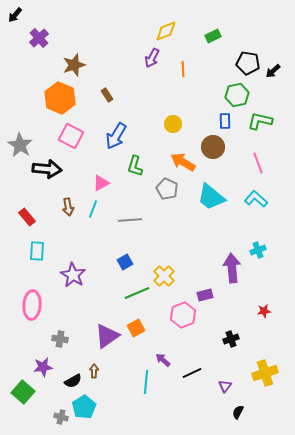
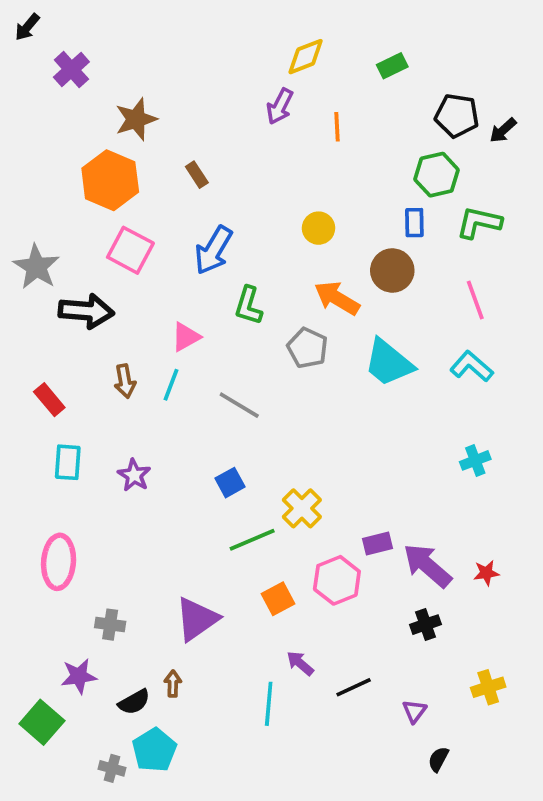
gray line: (130, 220) -> (239, 405), turned 35
purple arrow: (232, 268) -> (427, 566), moved, turned -44
purple star: (73, 275) -> (134, 475), moved, size x0.7
orange square: (136, 328) -> (278, 599), moved
yellow cross: (265, 373) -> (488, 687), size x0.7

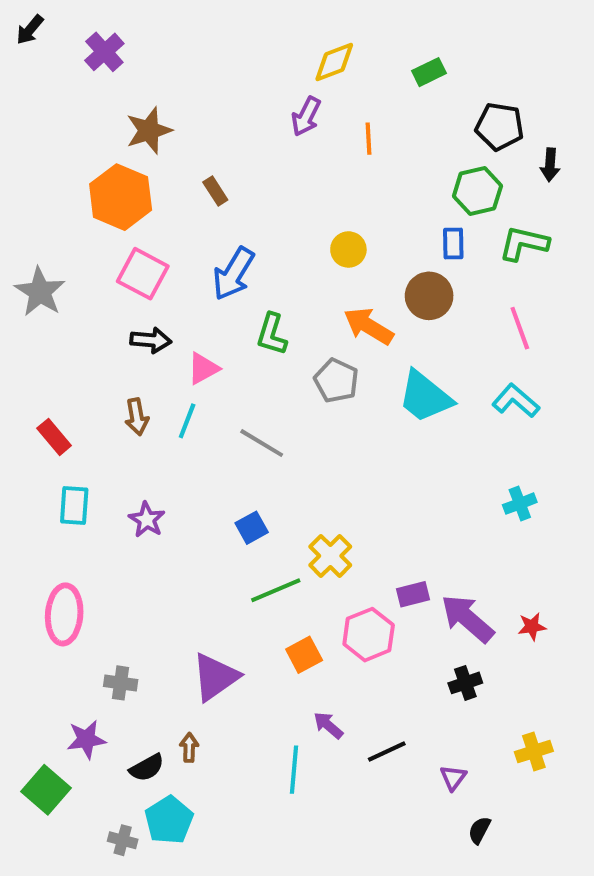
purple cross: (71, 70) -> (104, 52), moved
black arrow: (503, 130) -> (550, 165), moved, turned -44
black arrow: (86, 311) -> (151, 340), moved, size x0.7

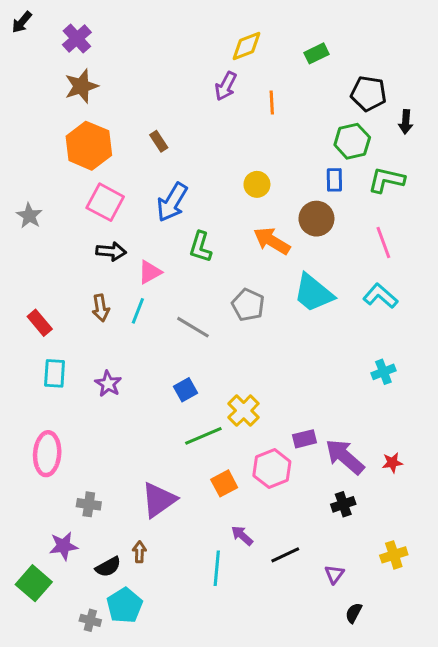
brown star: (149, 131) -> (81, 86), moved
gray star: (40, 292) -> (29, 216), size x0.7
gray pentagon: (336, 381) -> (248, 305), moved

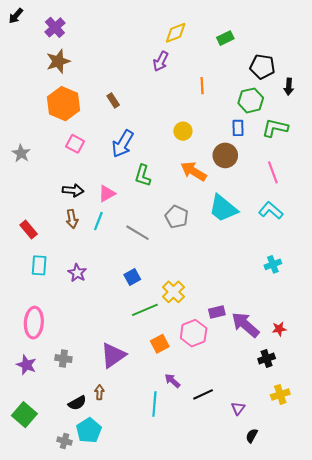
orange line: (272, 103) -> (202, 86), moved
pink square: (105, 202) -> (75, 144), size x0.7
black arrow: (111, 251) -> (73, 190), moved
black cross: (343, 504) -> (267, 359), moved
purple star: (64, 546) -> (26, 365), moved, turned 30

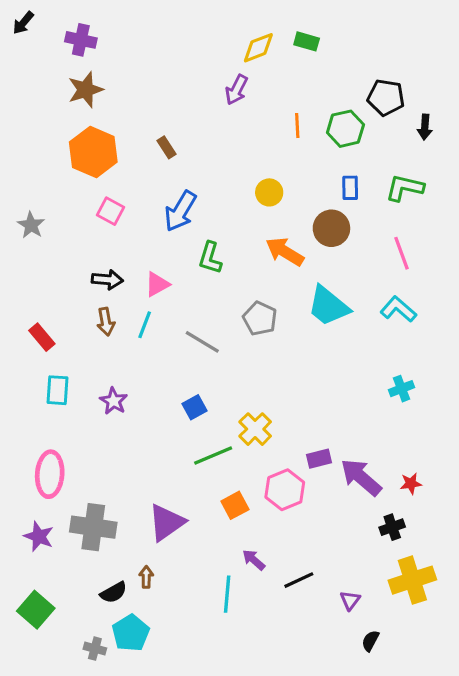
purple cross: (55, 27) -> (81, 40), turned -36
green rectangle: (225, 38) -> (307, 41), moved, turned 42
green hexagon: (251, 100) -> (345, 129), moved
gray cross: (63, 359) -> (93, 527), size x1.8
yellow cross: (280, 394) -> (412, 580), size x1.6

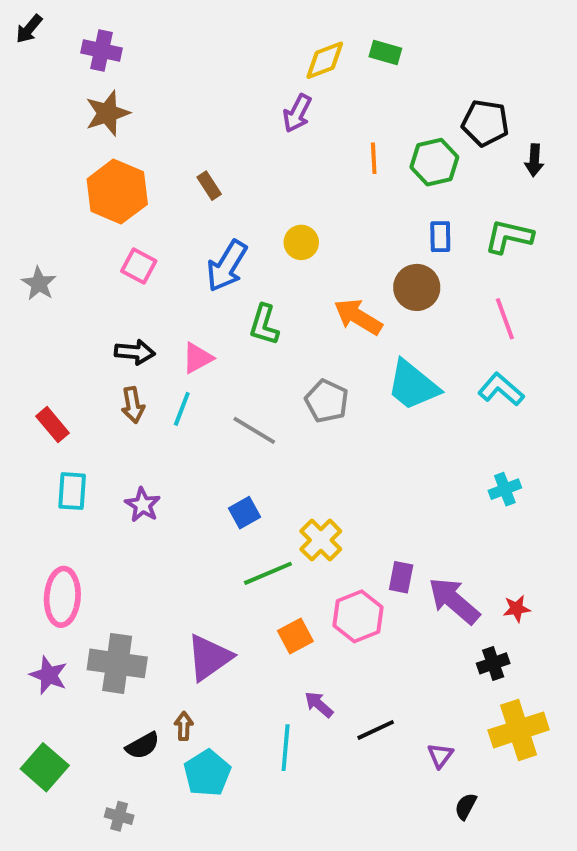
yellow circle: (269, 192) -> (301, 242), moved
purple rectangle: (319, 459) -> (401, 577), turned -65
cyan pentagon: (131, 633) -> (207, 773), moved

